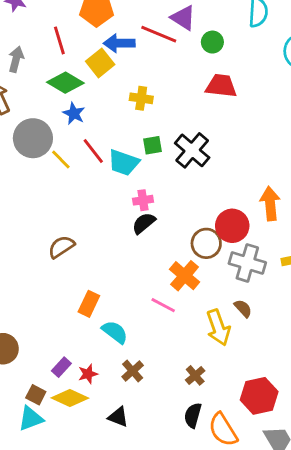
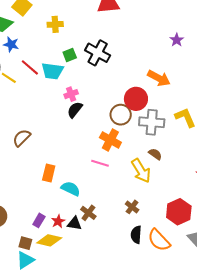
orange arrow: (270, 204) -> (159, 78), turned 135
black triangle: (118, 417) -> (74, 223), moved

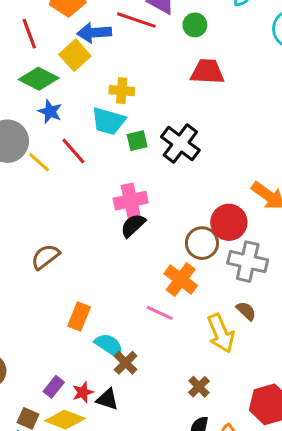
cyan trapezoid: (52, 71) -> (108, 121), moved
pink cross: (71, 94) -> (131, 201), size x1.5
brown cross: (88, 213) -> (126, 363), moved

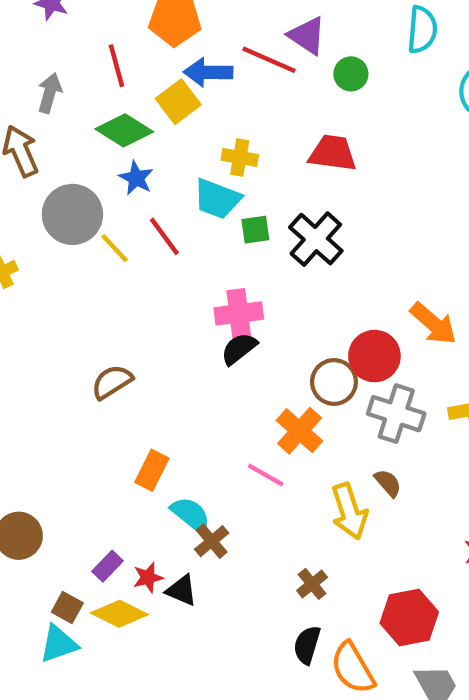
red trapezoid: (207, 72) -> (333, 153), moved

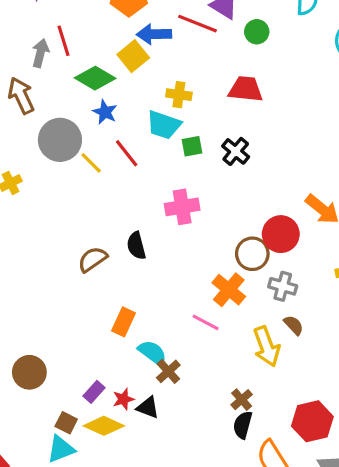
red line: (117, 66) -> (64, 41), moved
black cross: (316, 239) -> (236, 151), size x0.7
black semicircle: (239, 349) -> (136, 246), moved, turned -64
gray cross: (396, 414) -> (283, 286), moved, size x0.7
black semicircle: (307, 645) -> (243, 425), moved

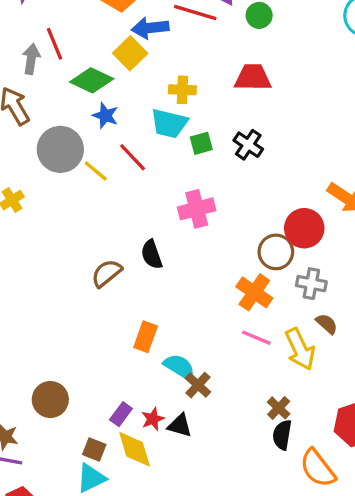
pink line: (206, 322) -> (256, 338), moved
yellow diamond: (104, 426) -> (135, 449), turned 54

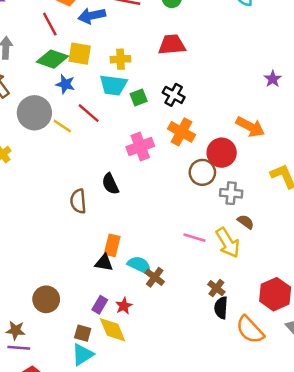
red line: (55, 44) -> (50, 24), moved
yellow square: (130, 53) -> (80, 54), moved, turned -30
brown semicircle: (106, 273) -> (78, 201), turned -50
orange cross: (254, 292) -> (181, 132), moved
black triangle: (180, 425) -> (104, 263), moved

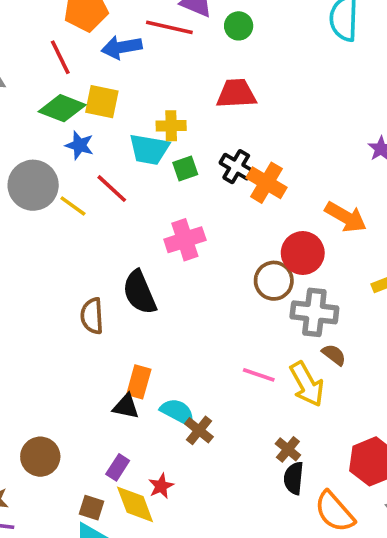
yellow cross: (121, 59) -> (171, 126), moved
orange cross: (181, 132) -> (267, 183), moved
black semicircle: (110, 184) -> (140, 292), size x1.4
gray cross: (231, 193) -> (314, 312), size x1.4
red star: (124, 306) -> (161, 486), moved

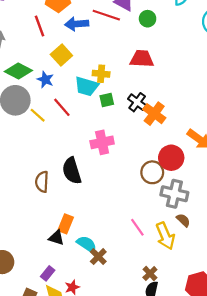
yellow square: (102, 102) -> (61, 55), turned 30
green diamond: (62, 108) -> (18, 71), moved
pink line: (259, 375) -> (137, 227), turned 30

